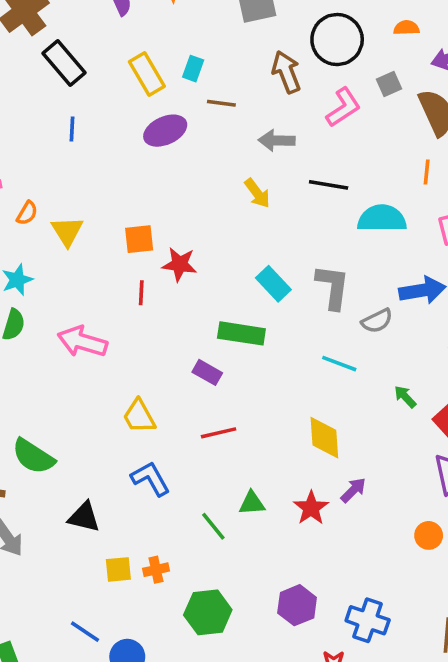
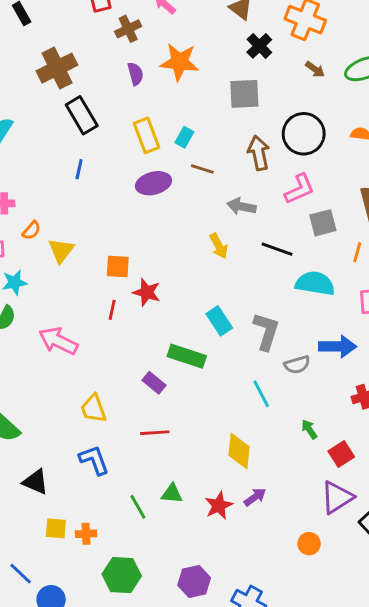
gray square: (389, 84) -> (323, 223), moved, size x1.4
cyan line: (339, 364) -> (261, 394), turned 32

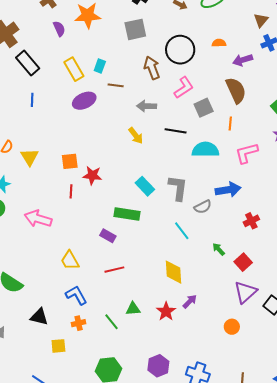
orange cross: (86, 534) -> (79, 323), moved

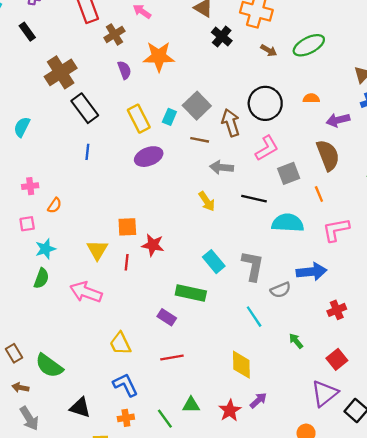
gray square: (135, 29) -> (197, 106), moved, turned -35
brown line: (116, 85) -> (200, 140), moved
orange line: (230, 124) -> (319, 194), turned -32
yellow triangle: (30, 157) -> (97, 250), moved
red square: (243, 262) -> (337, 359), moved

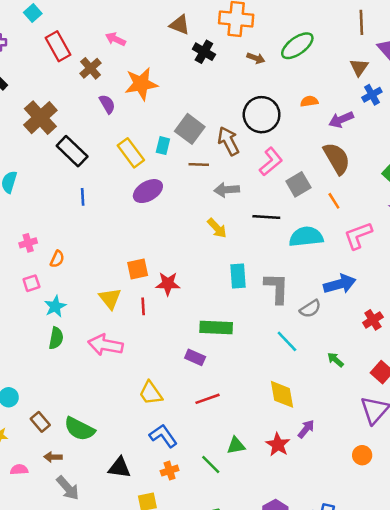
cyan rectangle: (214, 262) -> (238, 276), moved, turned 45

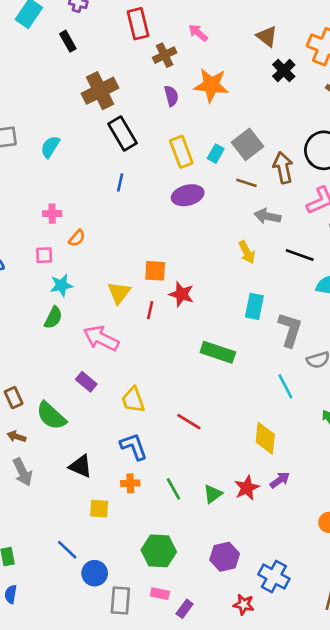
purple rectangle: (195, 357) -> (86, 382), moved
red line: (207, 399) -> (189, 422), turned 35
green triangle: (236, 446) -> (213, 494), moved, turned -42

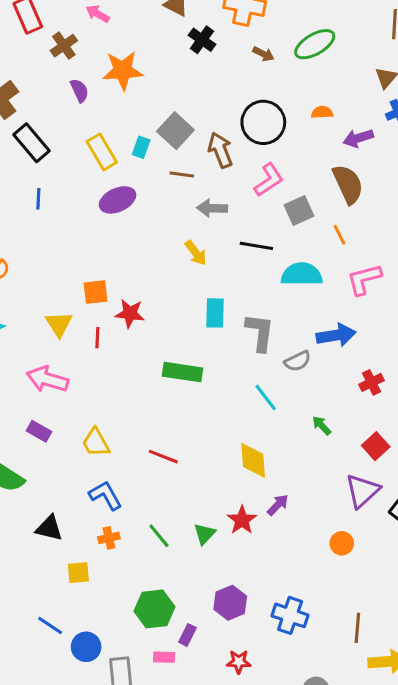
red star: (244, 605) -> (239, 662), moved
purple rectangle: (185, 609) -> (187, 635), moved

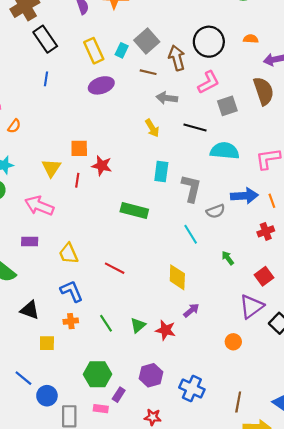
orange line: (339, 235) -> (272, 201), moved
purple rectangle: (39, 431) -> (30, 242), turned -35
red star: (242, 520) -> (165, 330), moved, turned -30

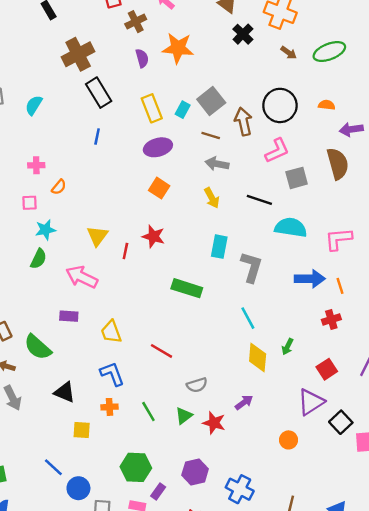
gray arrow: (167, 98) -> (217, 164), moved
orange square: (79, 148) -> (159, 188), moved, turned 30
gray semicircle: (216, 211) -> (197, 385), moved
green arrow: (228, 258) -> (288, 347), turned -120
yellow diamond: (177, 277) -> (258, 357), moved

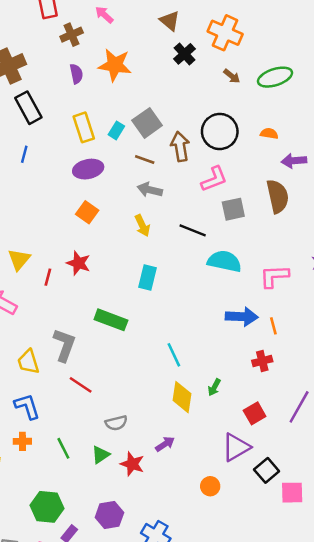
gray L-shape: (251, 267) -> (64, 345), moved

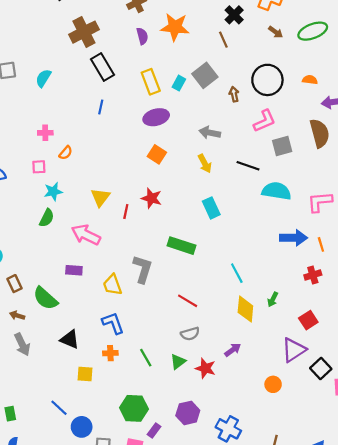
brown arrow: (180, 146) -> (234, 94), size x0.6
brown line: (145, 160) -> (223, 40), moved, turned 49
cyan rectangle: (148, 278) -> (211, 208), turned -36
red line: (81, 385) -> (188, 301), moved

